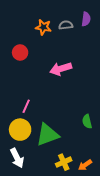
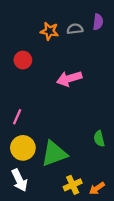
pink line: (26, 106) -> (17, 117), moved

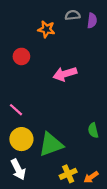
gray semicircle: (75, 29) -> (73, 15), moved
pink line: (17, 117) -> (16, 110), turned -72

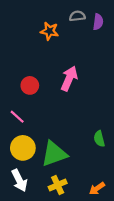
red circle: (21, 56) -> (30, 85), moved
pink arrow: (65, 74) -> (69, 79), turned 130
yellow cross: (68, 174) -> (58, 185), moved

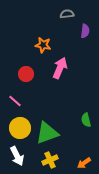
purple semicircle: (98, 22) -> (85, 31), moved
orange star: (49, 31) -> (43, 45), moved

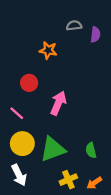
gray semicircle: (67, 14) -> (74, 26), moved
pink arrow: (60, 68) -> (58, 103), moved
green semicircle: (86, 120) -> (91, 150), moved
yellow cross: (50, 160) -> (68, 180), moved

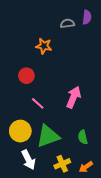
purple semicircle: (95, 35) -> (87, 17), moved
pink arrow: (58, 103) -> (74, 97), moved
pink line: (17, 113) -> (38, 103), moved
white arrow: (19, 175) -> (28, 160), moved

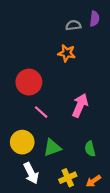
orange star: (44, 46) -> (67, 53), moved
red circle: (26, 76) -> (29, 82), size x1.5
green triangle: (48, 136) -> (52, 148), size x0.7

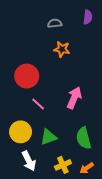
gray semicircle: (73, 25) -> (55, 23), moved
green semicircle: (90, 149) -> (84, 138), size x1.5

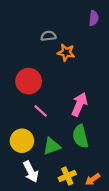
gray semicircle: (55, 23) -> (48, 36), moved
green semicircle: (84, 138) -> (80, 136), moved

